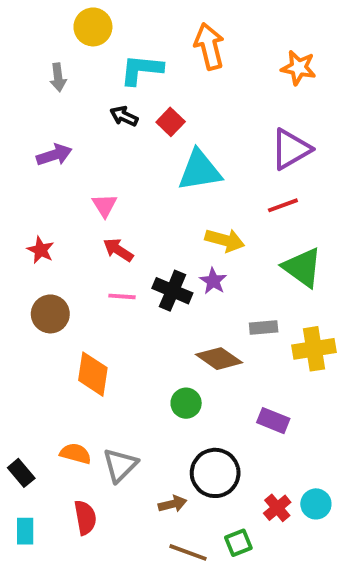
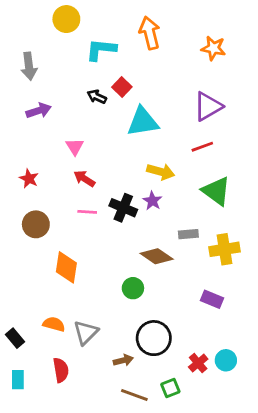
gray arrow: (58, 77) -> (29, 66), moved, size x1.4
black arrow: (124, 116) -> (97, 97), moved
purple rectangle: (273, 421) -> (212, 299), moved

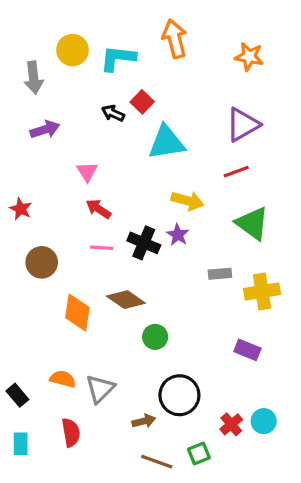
yellow circle: (66, 19) -> (72, 50), moved
red star: (29, 179) -> (21, 209), moved
brown diamond: (157, 256) -> (126, 300), moved

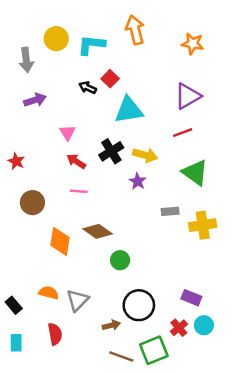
black cross: (144, 243) -> (111, 151), moved, turned 35
purple rectangle: (247, 350) -> (191, 298), moved
green square: (199, 454) -> (154, 350), size x1.6

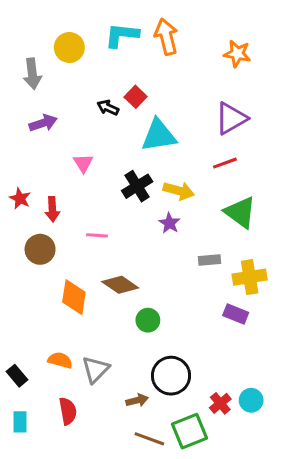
cyan L-shape: (91, 45) -> (122, 35), moved
red arrow: (76, 161) -> (52, 209), moved, turned -126
purple rectangle: (191, 298) -> (236, 314), moved

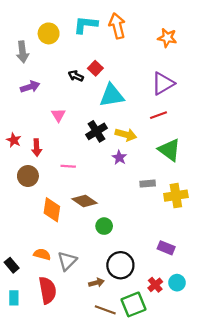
purple rectangle: (236, 314) -> (166, 248), moved
red semicircle: (68, 411) -> (48, 290), size x1.4

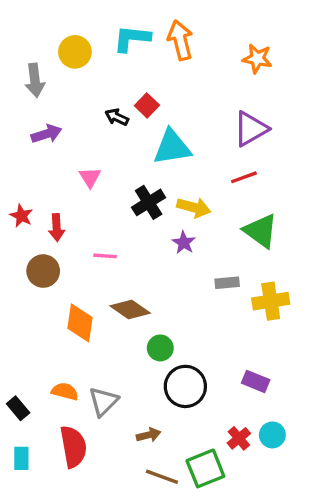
black circle: (120, 265) -> (185, 386), moved

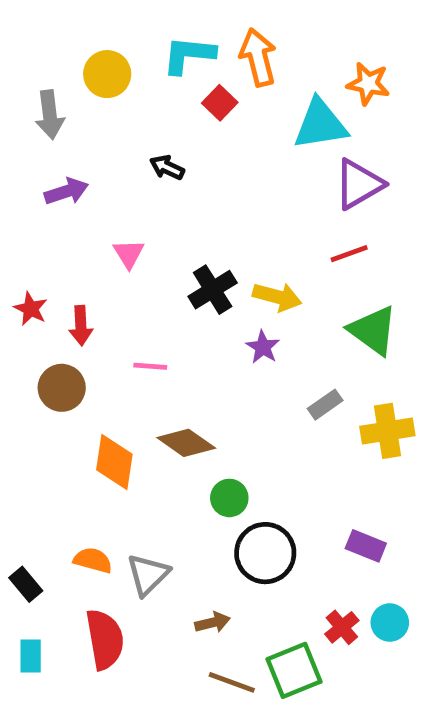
red square: (147, 105) -> (220, 103), moved
cyan triangle: (172, 147) -> (320, 124), moved
gray rectangle: (227, 283) -> (325, 405), turned -30

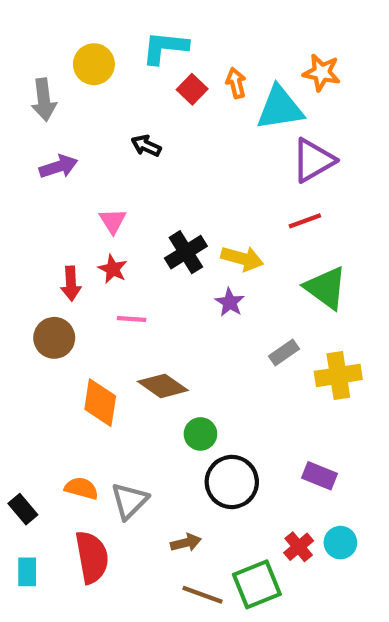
orange arrow: (258, 57) -> (236, 83), moved, size x0.6
red star: (31, 309) -> (113, 269), moved

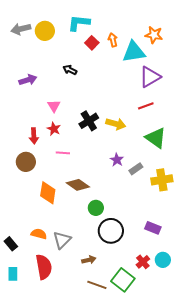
gray arrow: (44, 100) -> (21, 29), moved, turned 84
purple star: (230, 302) -> (117, 160), moved
green square: (257, 584) -> (123, 280), turned -30

